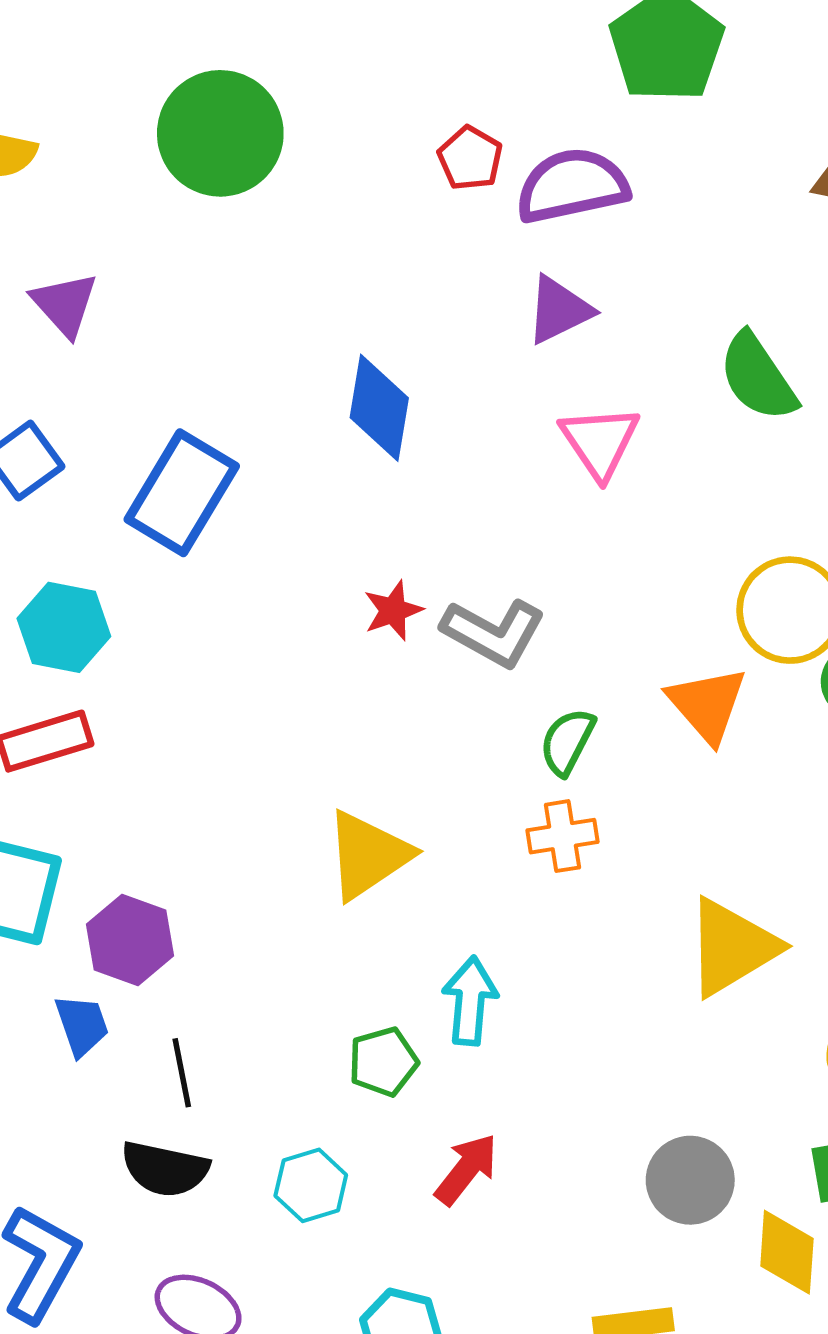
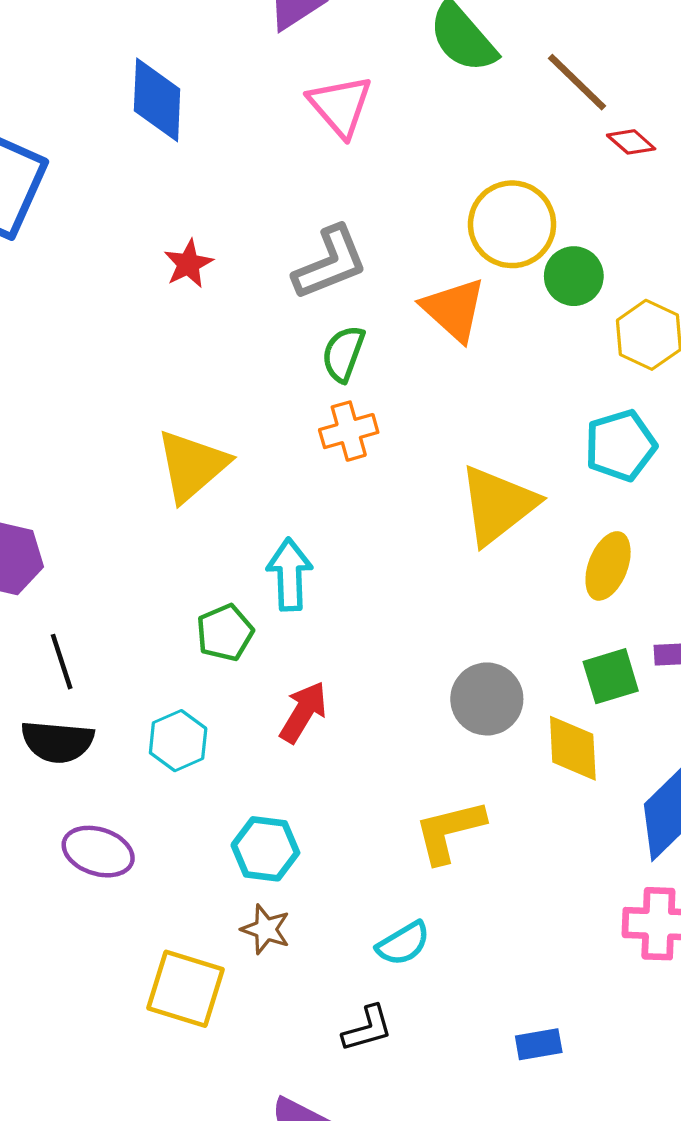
gray L-shape: (493, 633) -> (330, 263), moved, turned -44

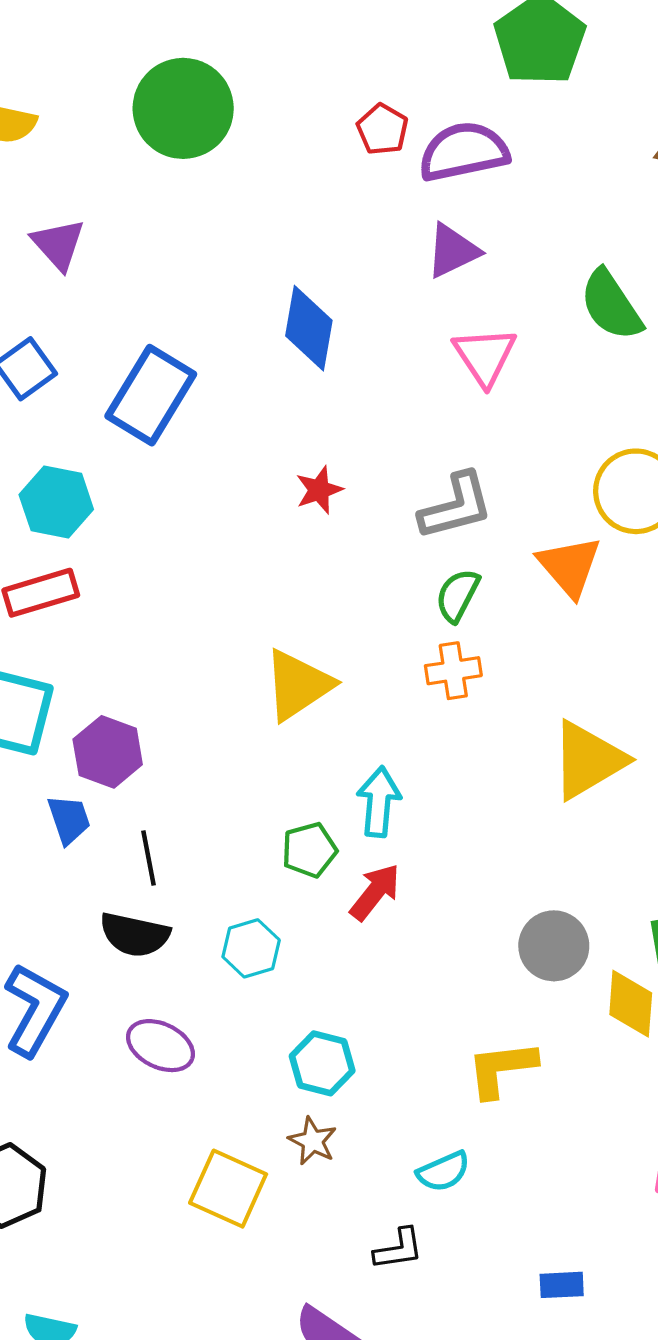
red arrow: (303, 712) -> (375, 892), moved

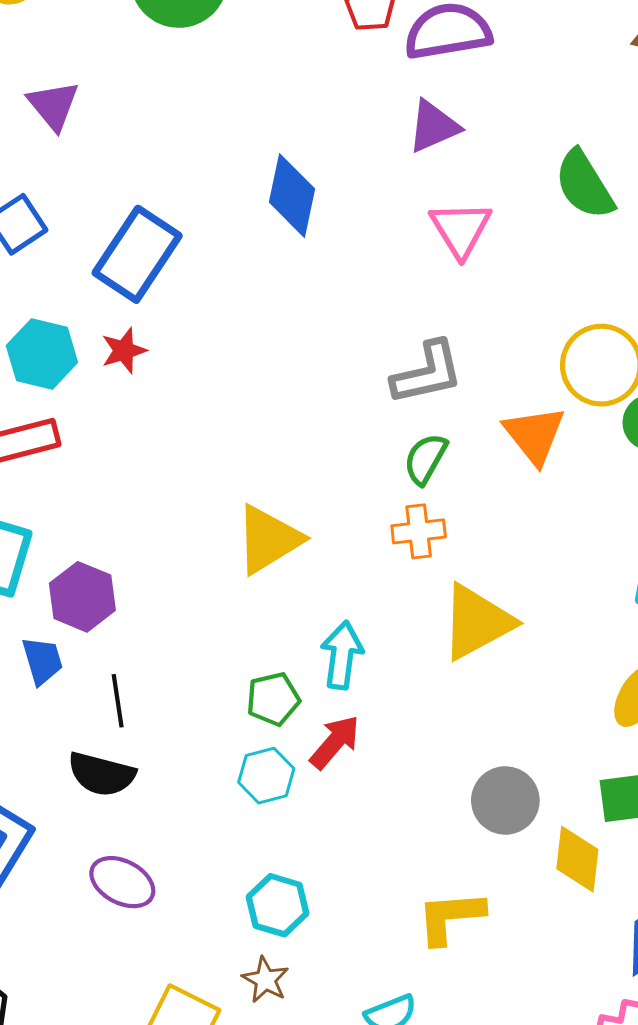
red star: (319, 490) -> (124, 351), moved
yellow triangle: (588, 760) -> (477, 622), moved
cyan hexagon: (251, 948) -> (266, 776), moved

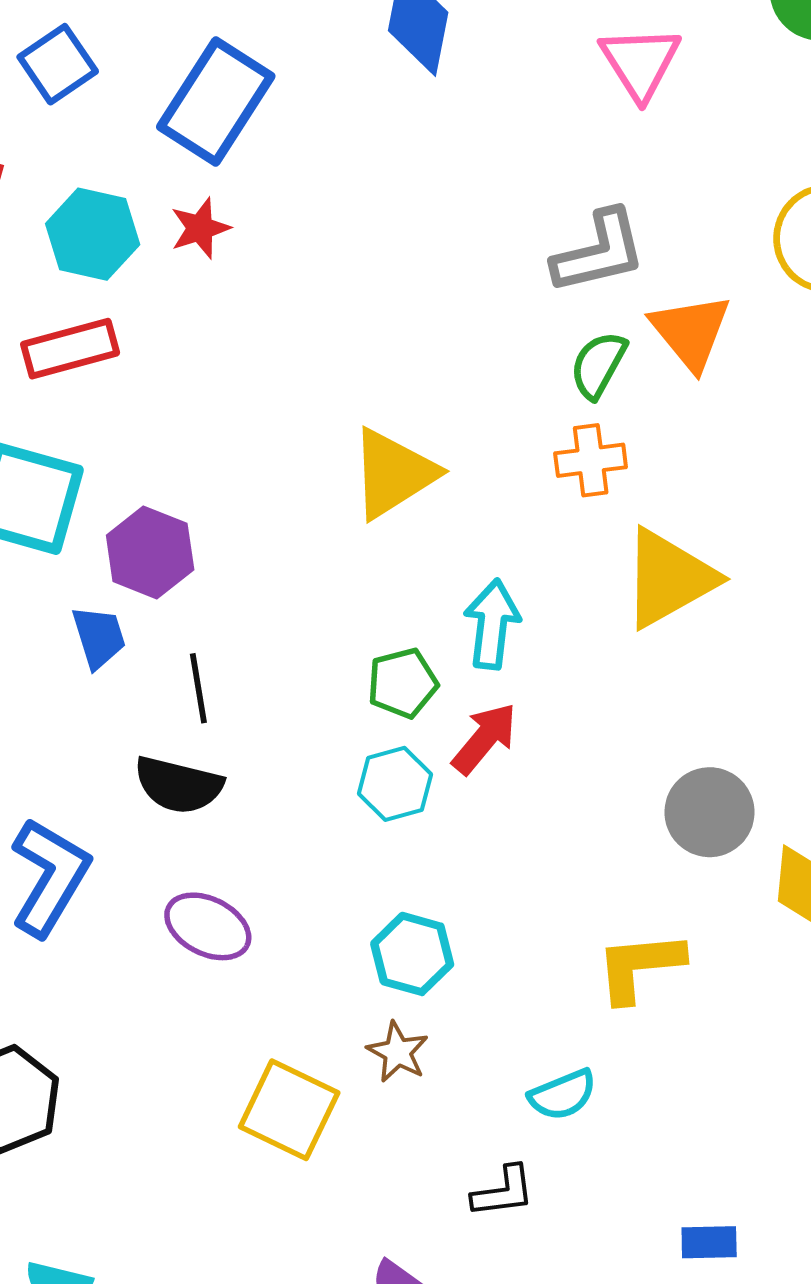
orange triangle: (534, 435) -> (691, 332), moved

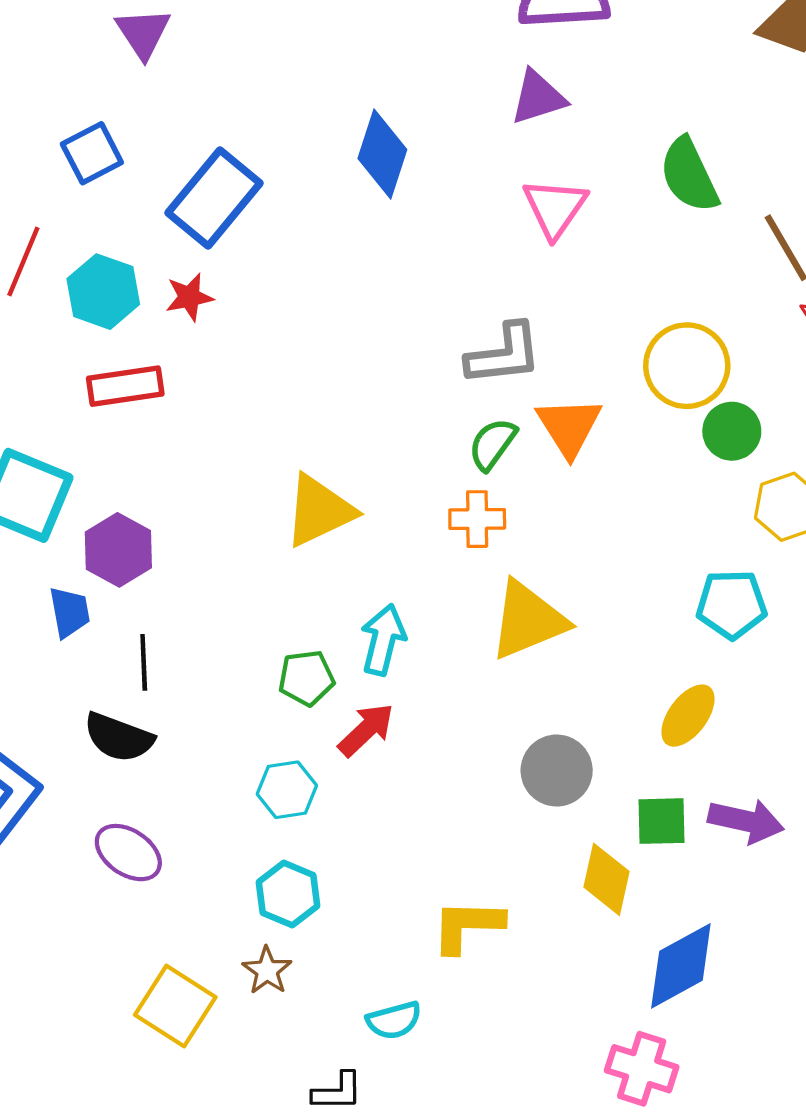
red rectangle: (70, 349) -> (125, 386), moved
cyan hexagon: (395, 784) -> (287, 790), moved
gray circle: (710, 812) -> (557, 771), moved

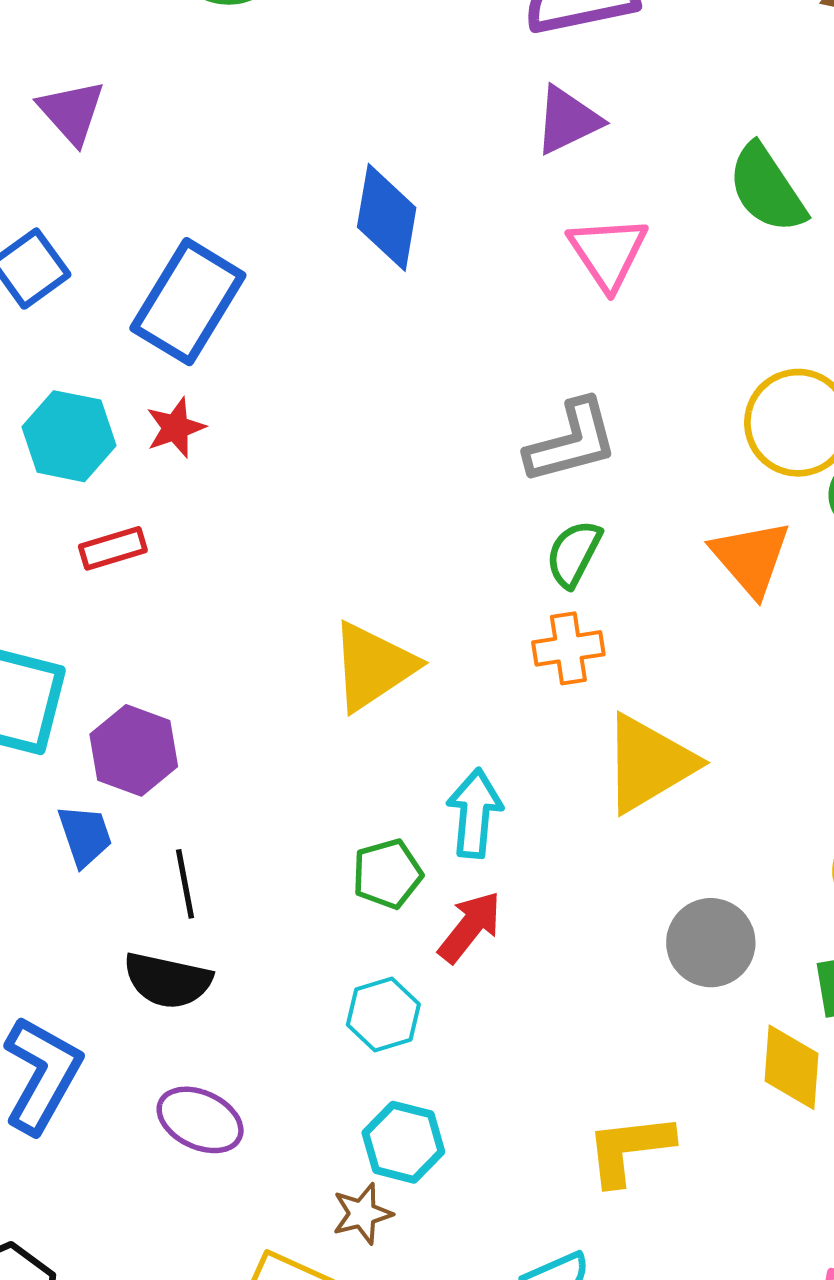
red rectangle: (125, 386) -> (113, 548), size x0.7
orange triangle: (569, 427) -> (751, 558), moved
brown star: (267, 971) -> (362, 1214), moved, turned 30

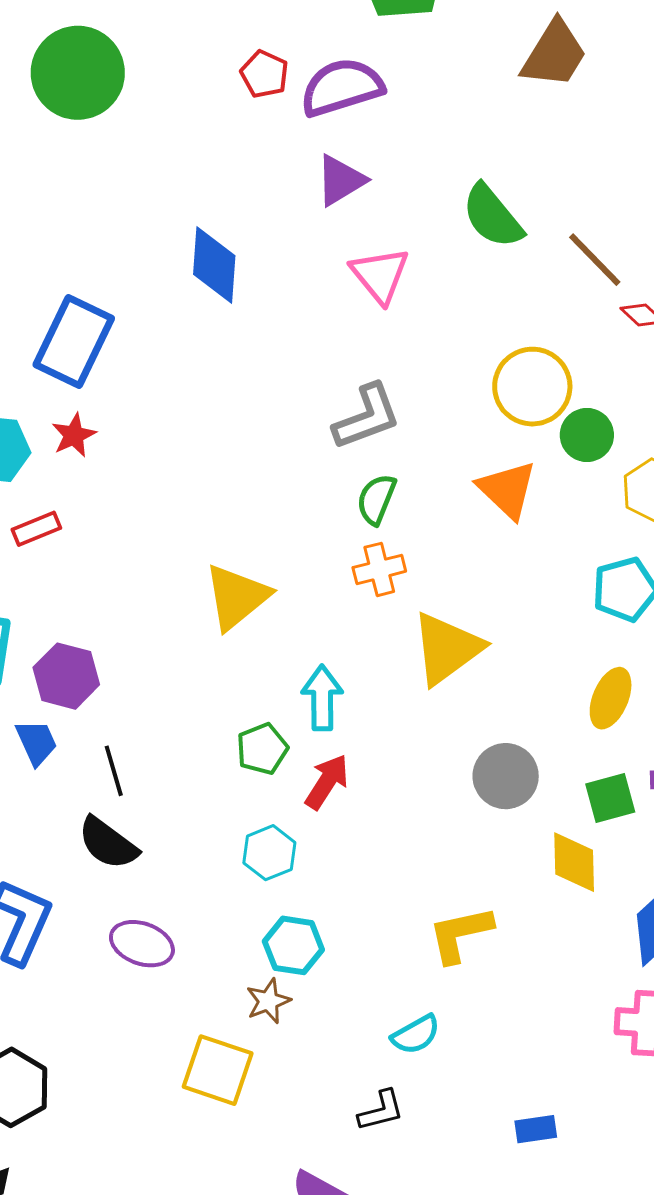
black semicircle: (168, 980) -> (108, 843), turned 30

